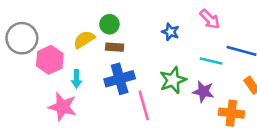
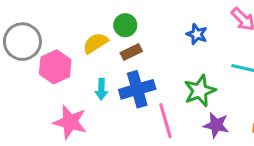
brown rectangle: (115, 47) -> (131, 52), turned -30
cyan arrow: (76, 79) -> (101, 89), moved
purple star: (203, 92) -> (216, 125), moved

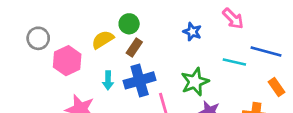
gray circle: (22, 42) -> (38, 38), size x0.7
brown rectangle: (131, 52) -> (134, 48), turned -30

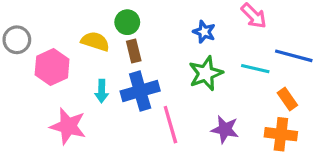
yellow semicircle: (103, 40) -> (95, 41), turned 50
brown rectangle: (134, 48) -> (134, 51), turned -48
green star: (195, 82) -> (206, 73), moved
orange rectangle: (277, 87) -> (287, 99), moved

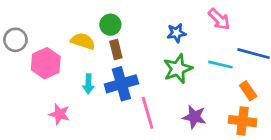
blue star: (204, 32) -> (176, 33), turned -30
pink star: (68, 126) -> (59, 114), size x0.7

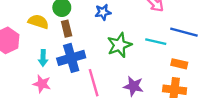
blue star: (176, 33) -> (103, 12), moved
orange rectangle: (248, 91) -> (179, 64), turned -42
pink star: (59, 114) -> (42, 84), moved

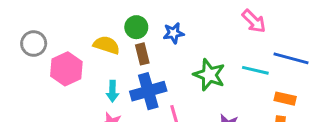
blue star: (103, 12) -> (174, 33), moved
green star: (119, 45) -> (209, 75), turned -30

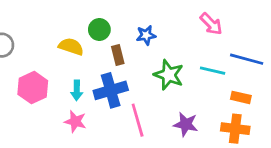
blue star: (174, 33) -> (146, 35), moved
brown rectangle: (142, 54) -> (118, 55), moved
pink hexagon: (66, 69) -> (33, 88), moved

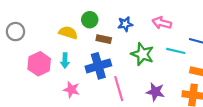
pink arrow: (211, 24) -> (162, 23), moved, turned 150
brown rectangle: (118, 55) -> (104, 39), turned -64
cyan arrow: (77, 90) -> (65, 61), moved

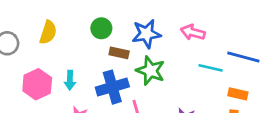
blue star: (125, 24) -> (146, 34), size x1.5
yellow semicircle: (68, 33) -> (48, 32), moved, turned 90
green star: (142, 54) -> (150, 71), moved

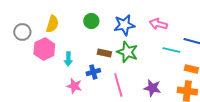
brown rectangle: (119, 53) -> (104, 53), moved
pink hexagon: (37, 84) -> (44, 49), moved
blue cross: (112, 87) -> (93, 72), moved, size x0.6

